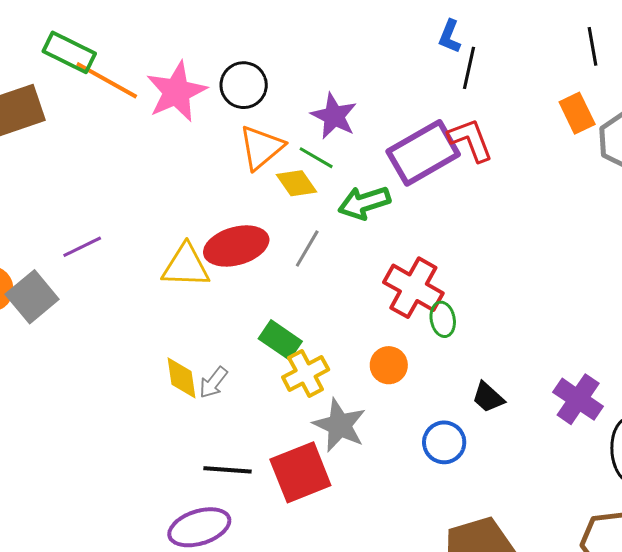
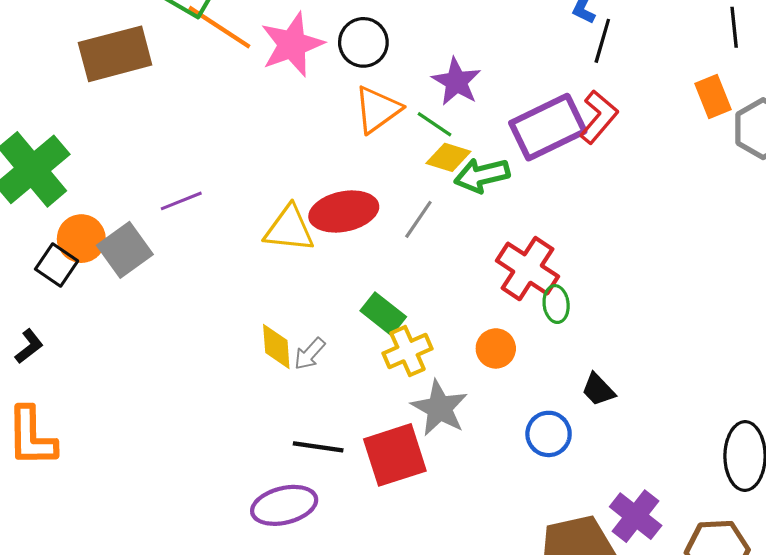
red L-shape: (470, 140) -> (599, 117), turned 57
yellow diamond: (297, 183) -> (448, 157), moved, turned -42
purple cross: (578, 399) -> (636, 516), moved

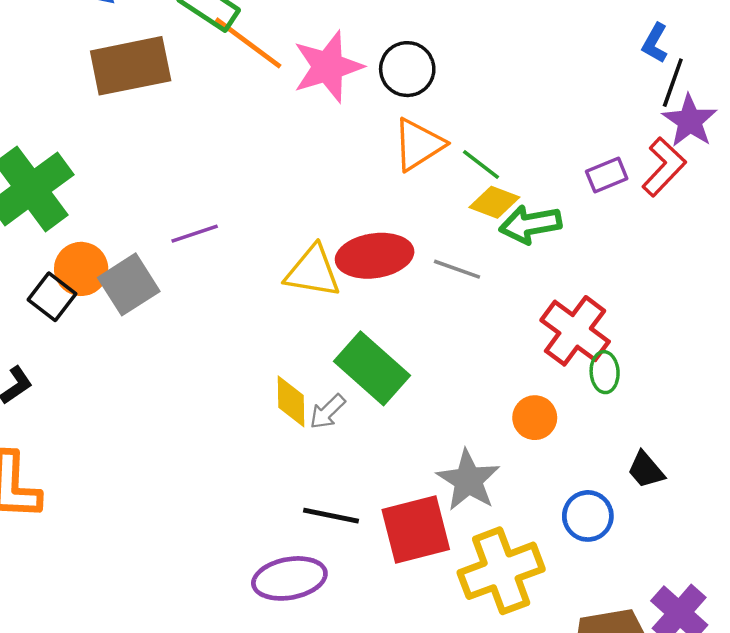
purple star: (456, 82) -> (690, 121), moved
purple rectangle: (548, 127) -> (607, 175), size x0.5
gray line: (418, 219) -> (457, 269), turned 72
green rectangle: (383, 314) -> (372, 368), moved, size x1.5
yellow cross: (407, 351) -> (501, 571), moved, size x1.5

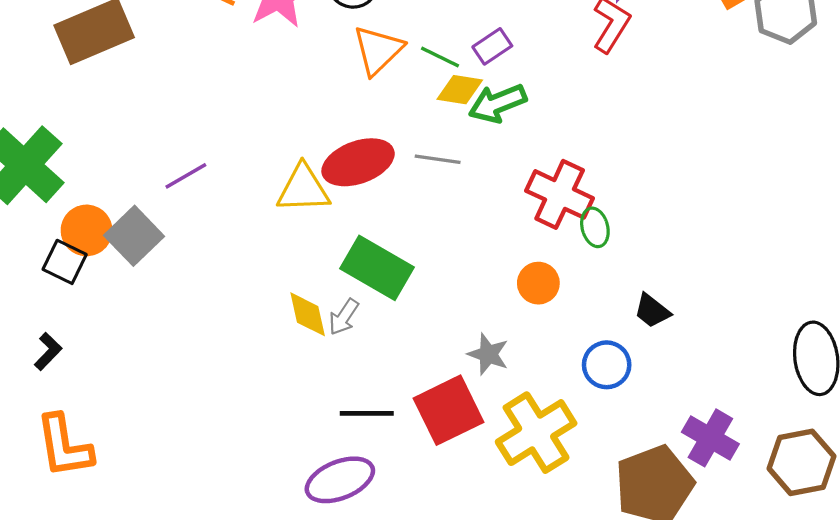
purple rectangle: (607, 175) -> (492, 46), moved
gray star: (468, 480) -> (488, 354), size x0.7

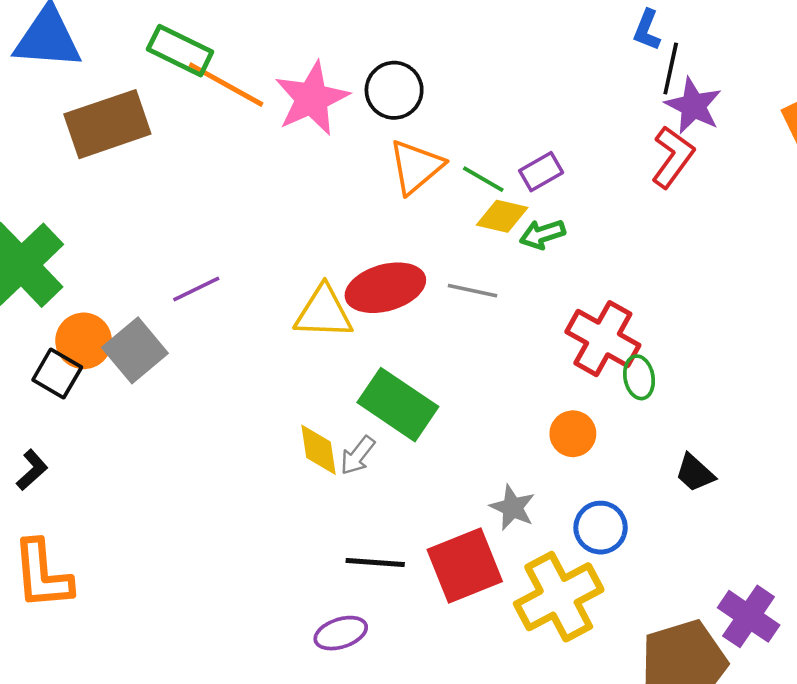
green arrow: (498, 103) -> (542, 234), size x0.7
blue circle: (607, 365) -> (601, 528), moved
purple ellipse: (340, 480) -> (341, 633), size x0.7

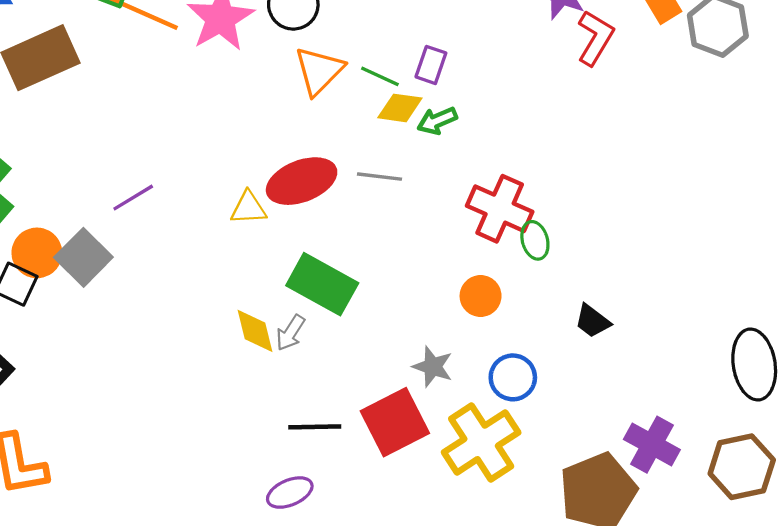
red L-shape: (673, 157) -> (595, 38), moved
purple rectangle: (541, 172) -> (431, 65), turned -36
yellow triangle: (324, 312) -> (248, 208), size x0.7

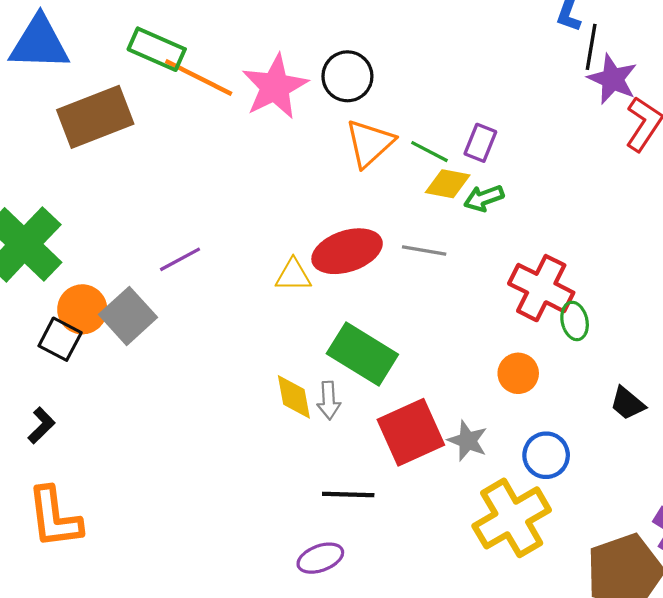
gray arrow: (290, 333) -> (329, 400), turned -39
red square: (395, 422) -> (411, 432), moved

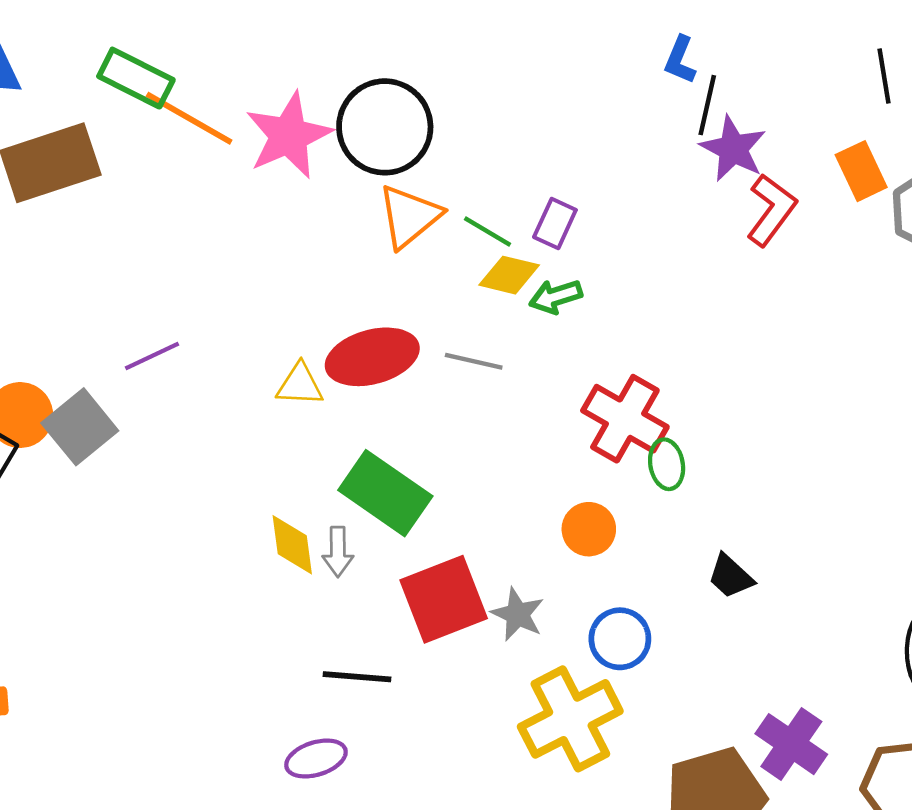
black circle: (347, 76) -> (385, 127), size x1.4

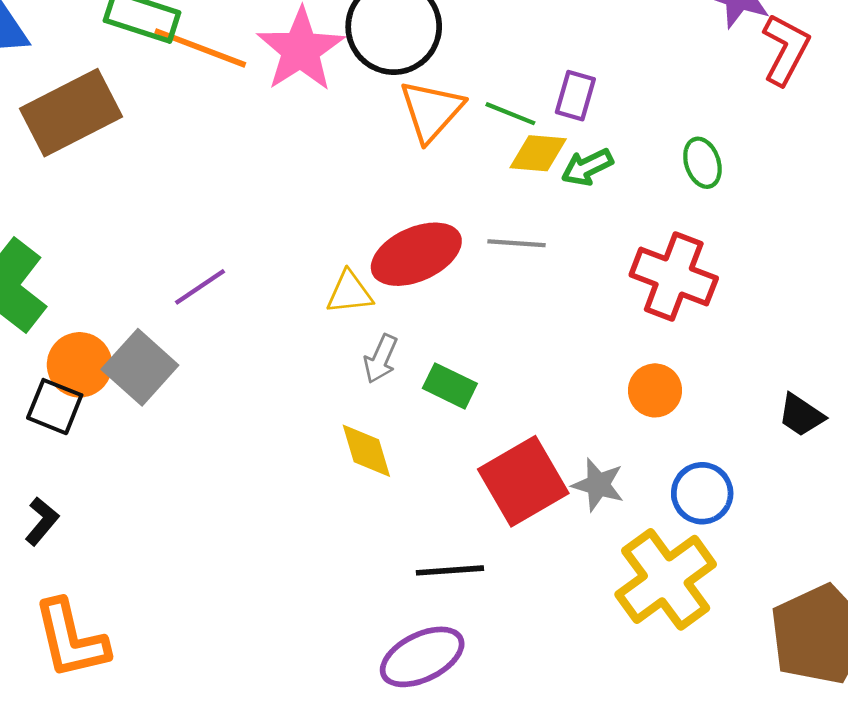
green ellipse: (667, 464) -> (702, 163), moved
green rectangle: (385, 493) -> (450, 386), size x0.6
gray arrow: (338, 552) -> (381, 359), moved, turned 33
purple ellipse: (316, 759) -> (422, 657), size x1.4

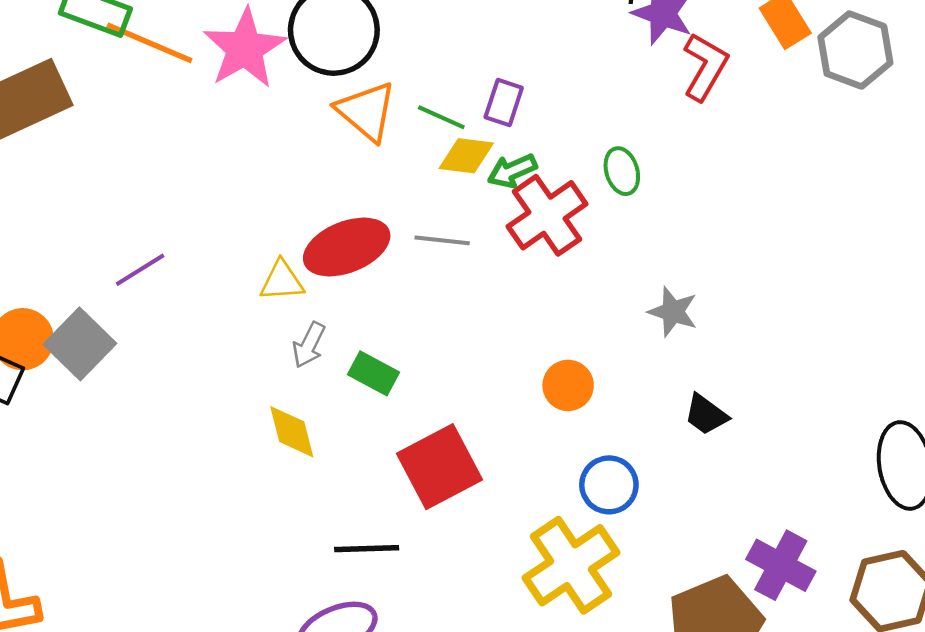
orange triangle: (431, 111) -> (366, 111), turned -34
red cross: (674, 276) -> (547, 215), moved, turned 32
gray star: (598, 485) -> (673, 312), moved

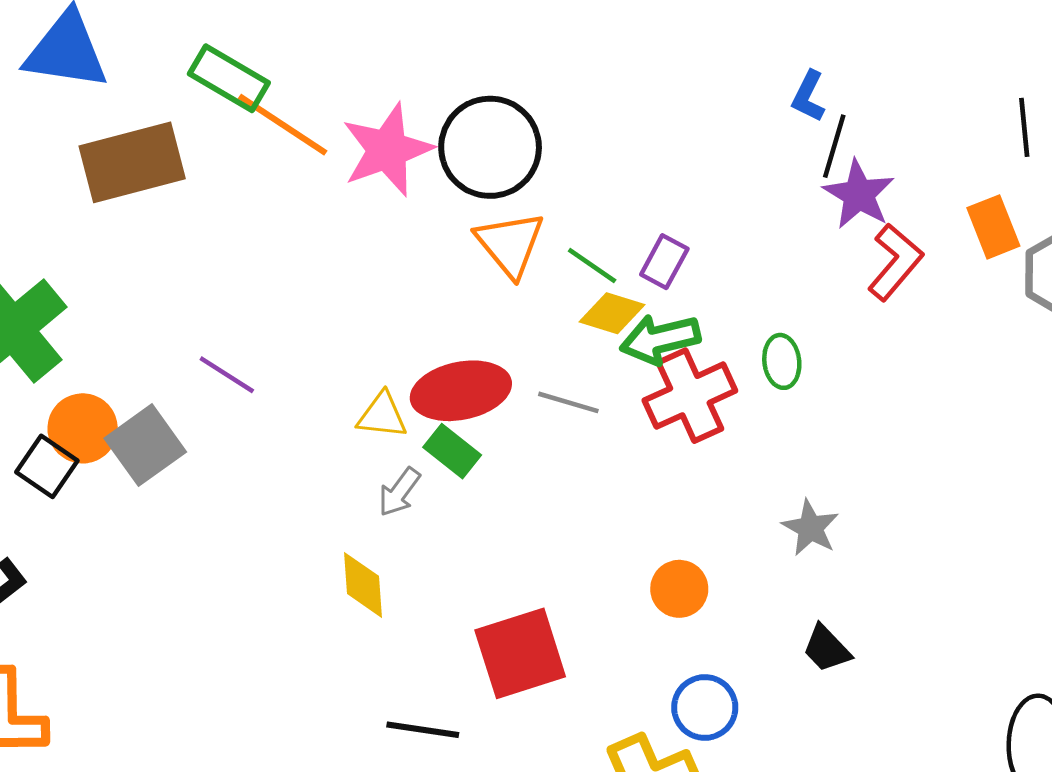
green arrow: (512, 171) -> (660, 339), size x1.4
purple line: (140, 270) -> (227, 375), turned 54
green rectangle: (374, 373) -> (452, 451), moved

